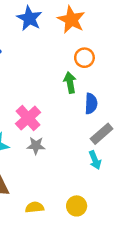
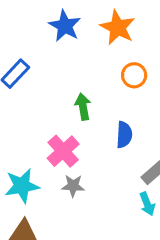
green arrow: (70, 83) -> (83, 107), moved
blue semicircle: (91, 104) -> (124, 135), moved

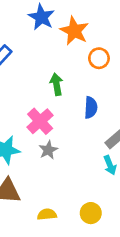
orange star: (118, 27) -> (74, 31), moved
gray star: (73, 186) -> (48, 150), turned -30

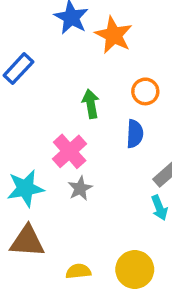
orange circle: (99, 58) -> (145, 91), moved
yellow circle: (91, 213) -> (135, 269), size x1.4

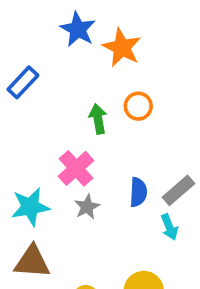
orange circle: (145, 91) -> (138, 106), moved
blue semicircle: (135, 134) -> (138, 192), moved

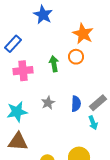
orange star: (122, 48) -> (83, 34), moved
pink cross: (76, 168) -> (23, 71), moved, turned 36
gray star: (87, 207) -> (48, 103), moved

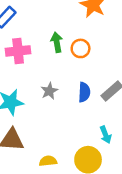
orange circle: (76, 57) -> (81, 48), moved
cyan arrow: (93, 123) -> (106, 135), moved

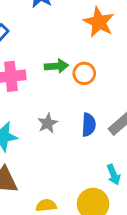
green arrow: (57, 42) -> (56, 66), turned 96

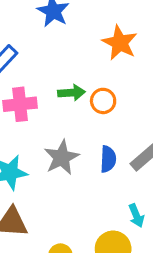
gray star: (48, 123) -> (62, 157), size x1.5

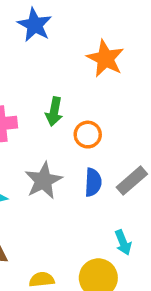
green arrow: (72, 93) -> (54, 112), turned 105
orange circle: (103, 101) -> (88, 135), moved

